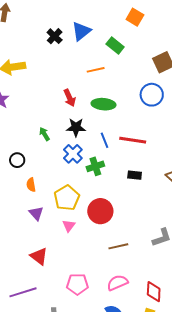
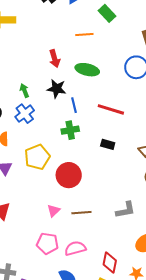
blue line: (105, 140) -> (74, 105), moved
blue cross: (73, 154) -> (25, 114), moved
pink triangle: (69, 226) -> (53, 211), moved
pink pentagon: (77, 284) -> (47, 243), moved

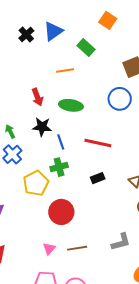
black rectangle: (108, 144) -> (98, 178), turned -32
yellow pentagon: (37, 157) -> (36, 183), moved

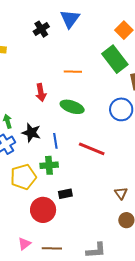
blue triangle: (53, 31) -> (70, 19), moved, turned -30
green rectangle: (86, 48) -> (115, 59), moved, size x1.5
black star: (42, 127) -> (31, 133), moved
black rectangle: (98, 178) -> (65, 194), moved

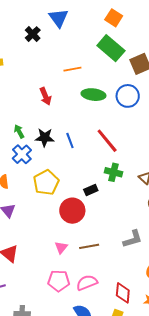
green ellipse: (72, 107) -> (93, 95), moved
red line: (92, 149) -> (107, 141), turned 40
green cross: (49, 165) -> (113, 172), moved, turned 30

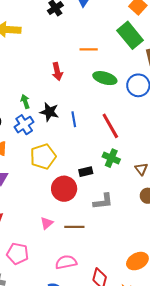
gray L-shape: (133, 239) -> (103, 201), moved
pink pentagon: (59, 281) -> (18, 254), moved

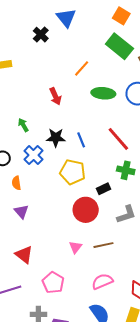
orange line: (89, 49) -> (82, 68), turned -36
green arrow: (25, 102) -> (23, 125), moved
yellow pentagon: (43, 157) -> (73, 172), moved, turned -30
pink pentagon: (18, 254) -> (53, 283), turned 30

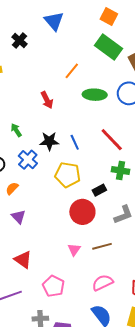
black cross: (41, 35) -> (19, 40), moved
orange semicircle: (16, 183) -> (12, 188), turned 56

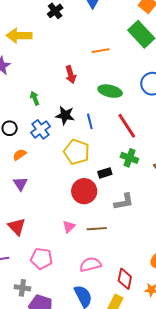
orange line: (72, 71) -> (101, 51), turned 30
green ellipse: (95, 95) -> (110, 91), moved
pink pentagon: (53, 286) -> (42, 259), turned -30

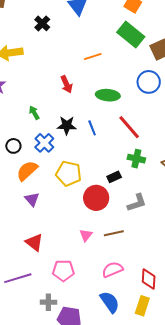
yellow pentagon: (77, 152) -> (69, 174), moved
orange semicircle: (20, 155) -> (27, 171), size x1.6

